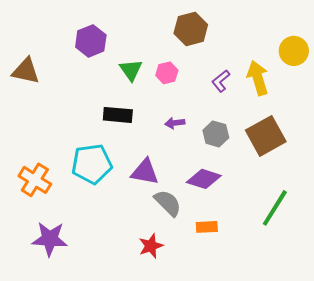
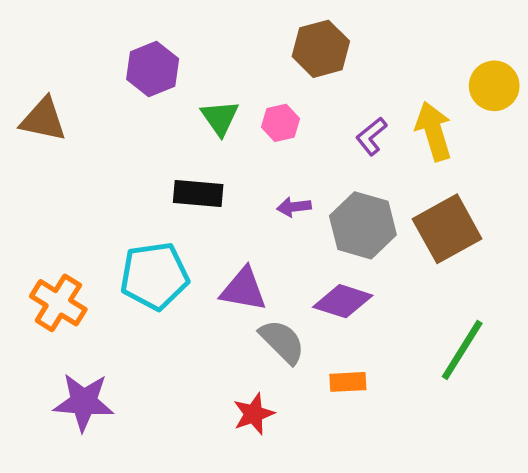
gray hexagon: (216, 134) -> (363, 225), size x1.5

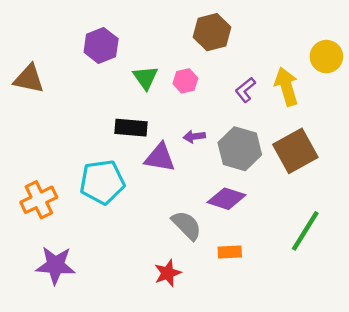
purple triangle: (243, 289) -> (160, 158), moved
orange cross: (58, 303) -> (39, 200), turned 32

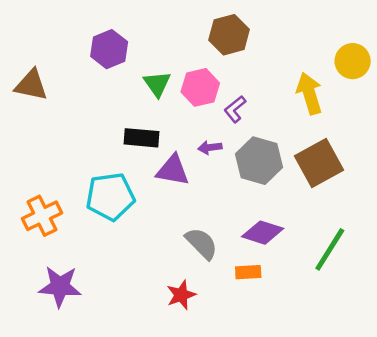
pink hexagon: (185, 81) -> (200, 87), size x1.4
purple L-shape: (245, 90) -> (235, 109), moved
purple diamond: (226, 199) -> (263, 233), moved

